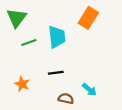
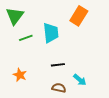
black line: (56, 73) -> (58, 65), moved

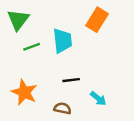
orange star: (20, 75) -> (24, 92), size x1.5
brown semicircle: (59, 88) -> (62, 108), moved

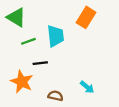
green triangle: (18, 20) -> (16, 17), turned -36
black line: (71, 80) -> (40, 63), moved

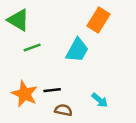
cyan trapezoid: (56, 36) -> (77, 50), moved, turned 35
black line: (40, 63) -> (52, 90), moved

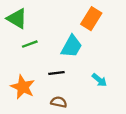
black line: (52, 90) -> (56, 73), moved
cyan arrow: (100, 100) -> (99, 80), moved

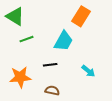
orange star: (23, 87) -> (20, 77), turned -30

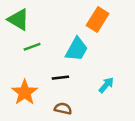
cyan arrow: (88, 71) -> (106, 85), turned -88
orange star: (20, 77) -> (25, 92), turned -30

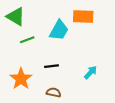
orange rectangle: (98, 20) -> (83, 17), turned 60
cyan trapezoid: (77, 49) -> (59, 30), moved

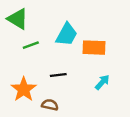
orange rectangle: (83, 17) -> (94, 48), moved
brown semicircle: (54, 92) -> (50, 105), moved

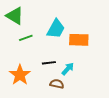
cyan arrow: (102, 82) -> (68, 69), moved
brown semicircle: (50, 105) -> (57, 84), moved

